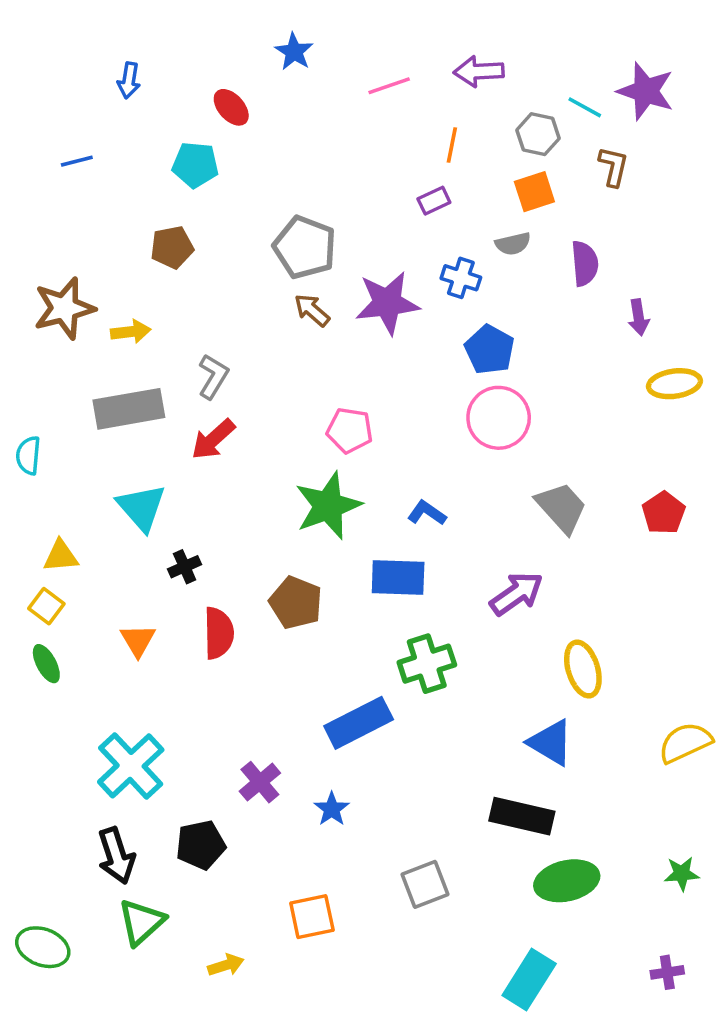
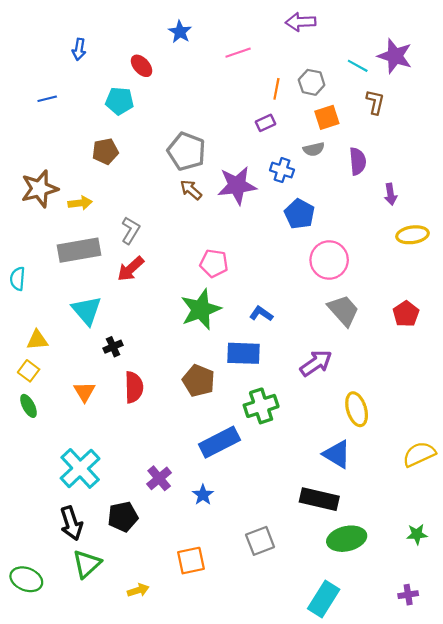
purple arrow: (479, 71) -> (301, 22), moved
gray hexagon: (538, 134) -> (312, 82), moved
pink circle: (499, 418) -> (329, 260), moved
brown pentagon: (296, 603) -> (199, 381), moved

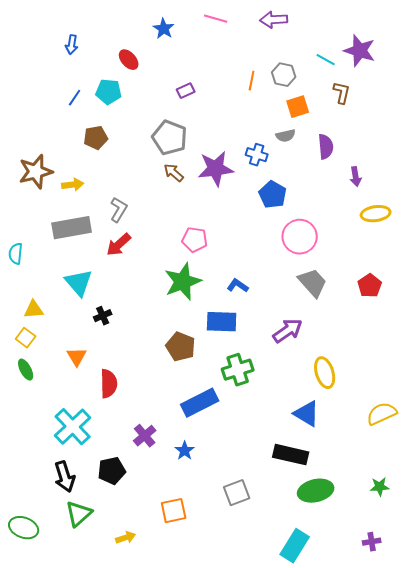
pink line: (238, 53) -> (216, 19), moved, turned 35
blue line: (47, 99) -> (75, 98), moved, turned -42
purple rectangle: (265, 123) -> (186, 91), moved
red semicircle: (134, 387) -> (109, 384), moved

